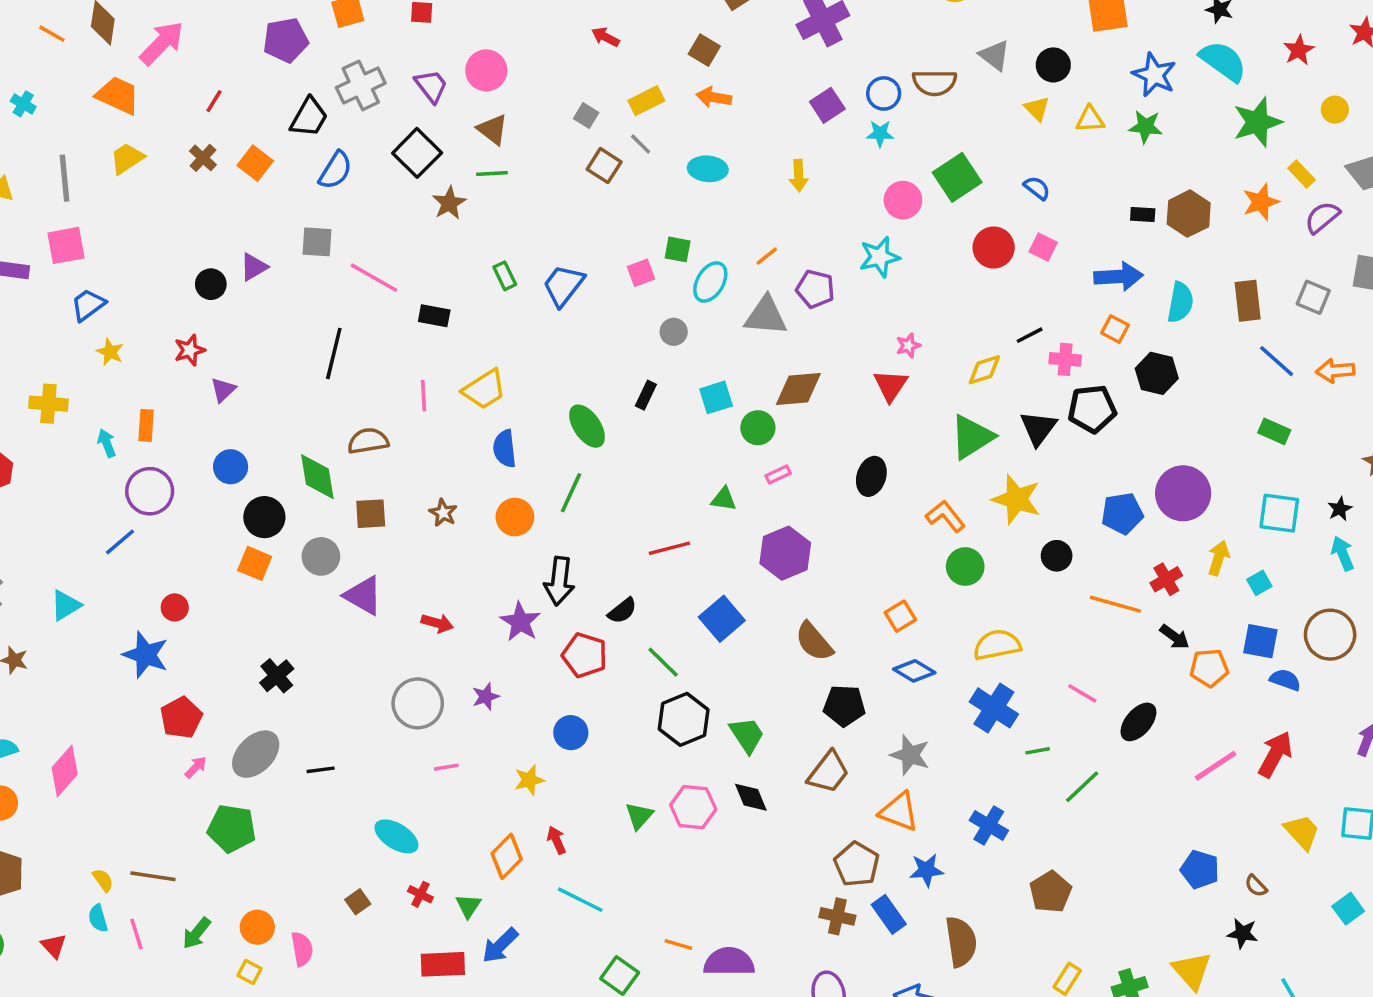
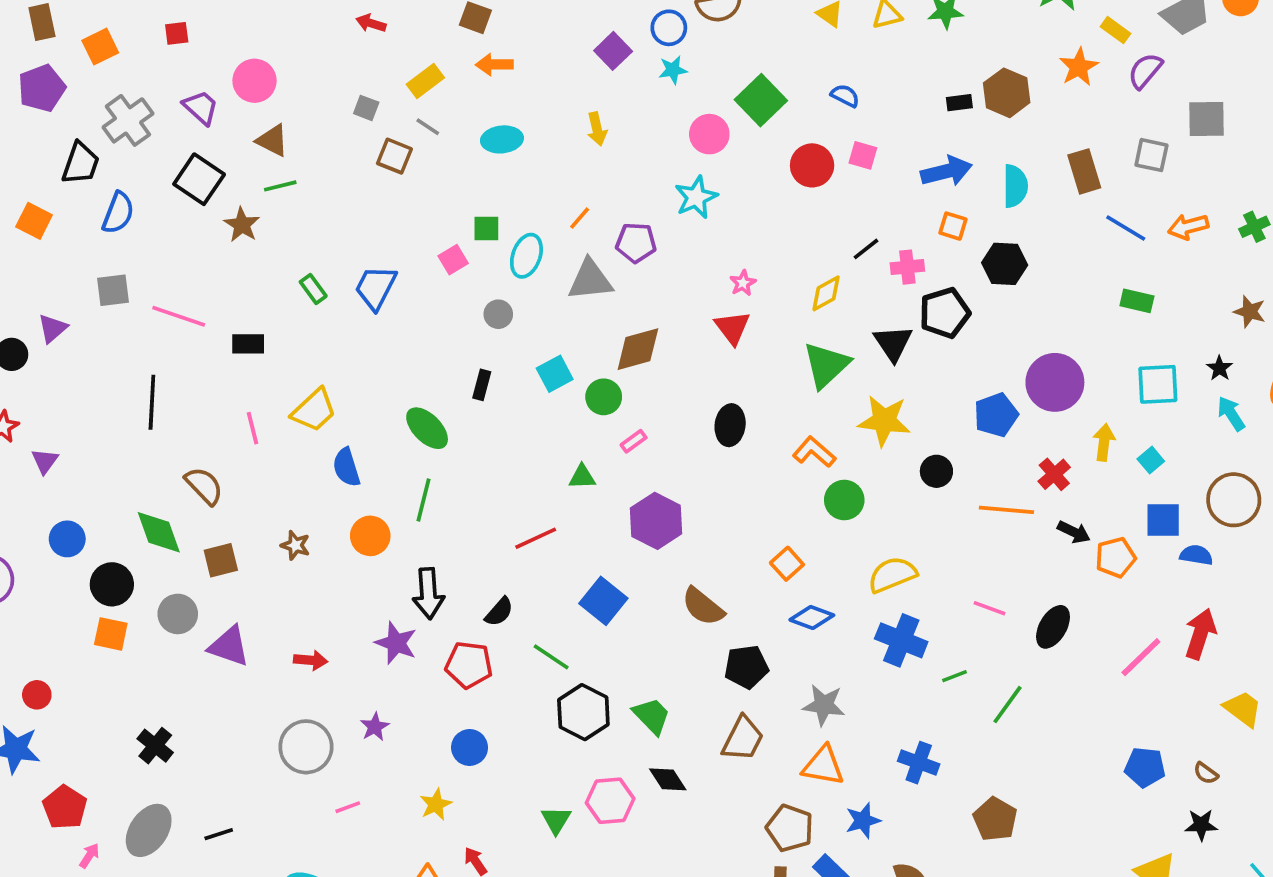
brown semicircle: (368, 441) -> (204, 486), turned 66

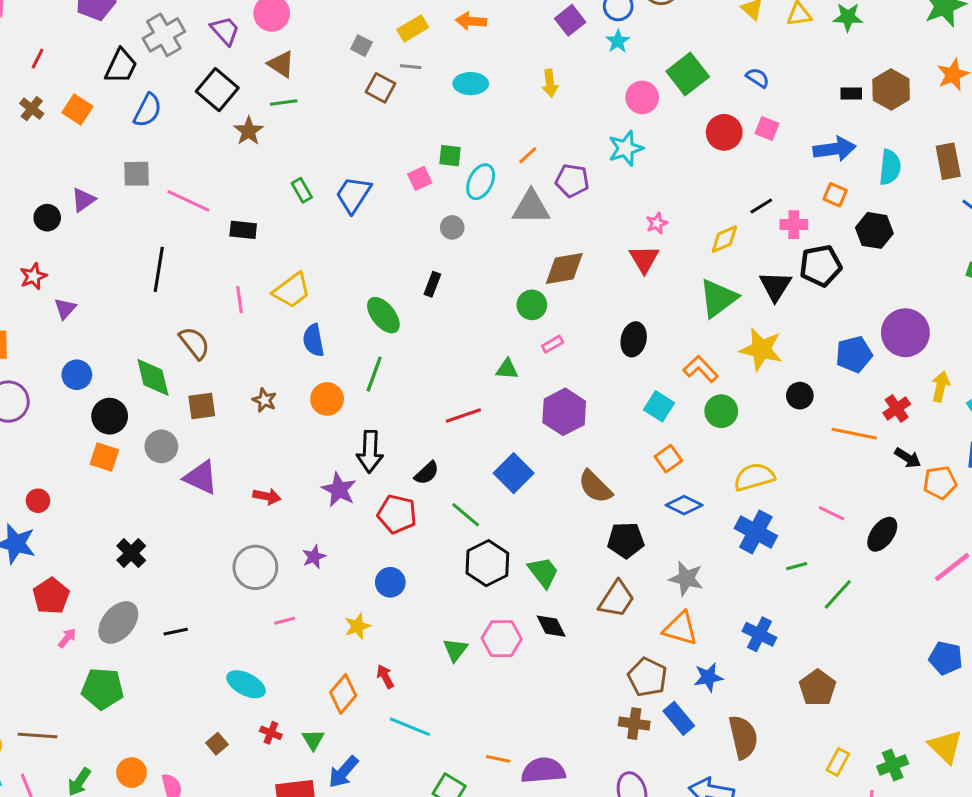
cyan star: (673, 70) -> (618, 41), turned -30
gray line: (428, 127) -> (411, 67), turned -35
cyan square: (555, 374) -> (659, 406), moved, turned -36

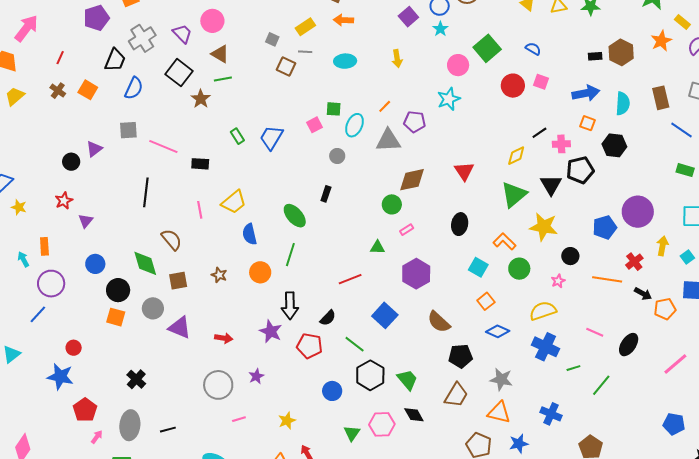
pink star: (657, 223) -> (558, 281), moved
blue circle: (390, 582) -> (332, 391), moved
gray ellipse: (118, 622) -> (130, 425), turned -32

